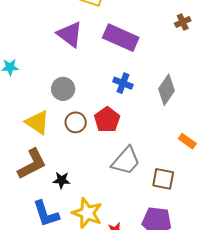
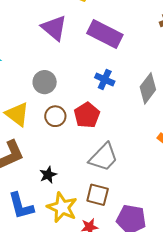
brown square: (163, 179) -> (98, 195), moved
black star: (61, 180) -> (48, 175), moved, turned -30

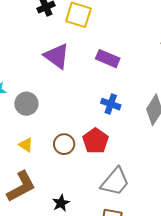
purple rectangle: (105, 34) -> (108, 59), size x0.7
gray circle: (45, 82) -> (26, 104), moved
yellow triangle: (17, 114) -> (26, 145), size x0.6

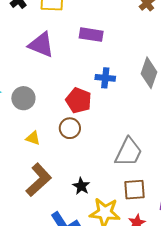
red pentagon: (95, 141) -> (79, 100), moved

